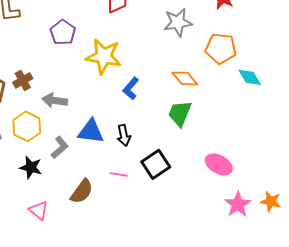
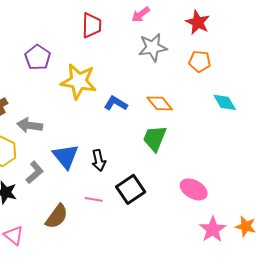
orange pentagon: (221, 48) -> (200, 61), moved, size x0.7
blue L-shape: (131, 88) -> (116, 103), moved, turned 80
blue triangle: (91, 131) -> (66, 156), turned 44

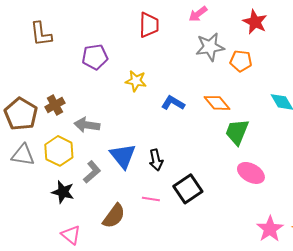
purple pentagon: (38, 57) -> (95, 57), turned 30
orange pentagon: (200, 61) -> (241, 61), moved
yellow star: (79, 81) -> (136, 81), size x0.6
green trapezoid: (155, 138) -> (237, 132), moved
pink ellipse: (194, 189) -> (251, 173), moved

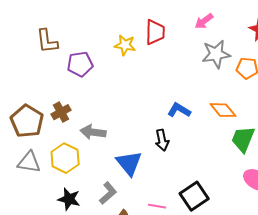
purple pentagon: (95, 57) -> (80, 64), moved
yellow star: (136, 81) -> (125, 45), moved
black arrow: (156, 160) -> (162, 140), moved
gray L-shape: (92, 172) -> (108, 193), moved

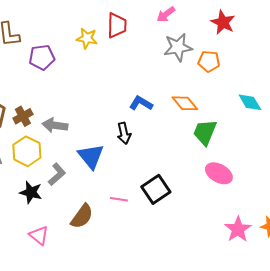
brown cross: (61, 112) -> (23, 116), moved
gray L-shape: (108, 193) -> (57, 174), moved

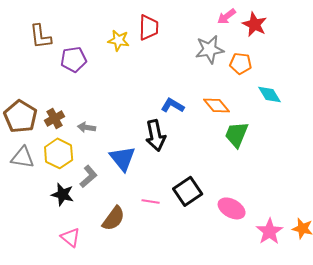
pink arrow: (166, 14) -> (227, 16), moved
cyan diamond: (250, 102) -> (270, 94), moved
gray arrow: (55, 125) -> (87, 127), size x0.7
black arrow: (124, 133) -> (156, 135), size x1.4
pink ellipse: (219, 173) -> (232, 208), moved

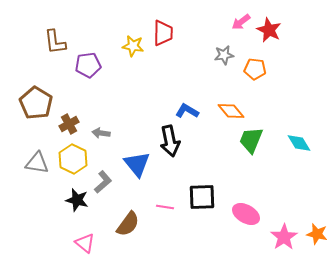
gray star: (210, 49) -> (224, 55), size x0.7
cyan diamond: (270, 94) -> (299, 143), moved
brown pentagon: (21, 116) -> (36, 103), moved
black square: (188, 191) -> (202, 197), turned 32

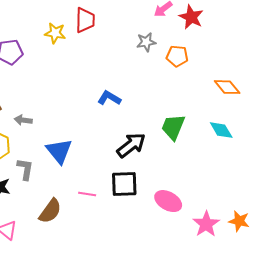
orange diamond: (231, 111) -> (227, 87), moved
black arrow: (170, 141) -> (131, 145), moved, turned -116
gray L-shape: (103, 182) -> (25, 169), turned -40

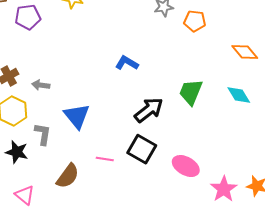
black square: (124, 184) -> (142, 149), turned 32

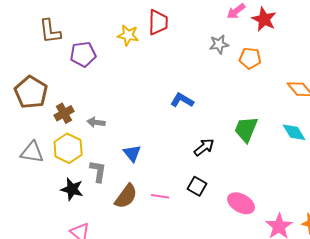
black arrow: (149, 110) -> (204, 147), size x0.7
blue triangle: (77, 116) -> (132, 153), size x0.7
black square: (142, 149) -> (197, 186), size x0.7
brown semicircle: (68, 176) -> (126, 196), moved

